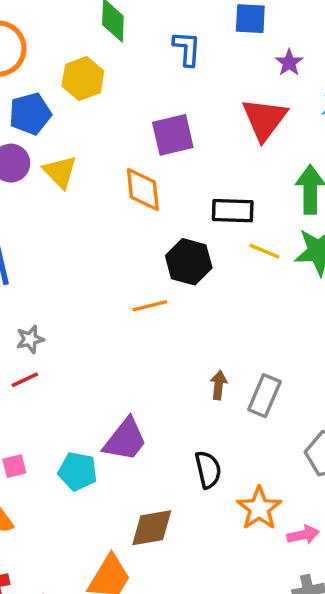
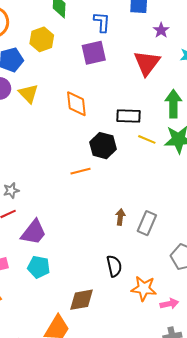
purple square: (173, 135) -> (94, 53), moved
purple trapezoid: (125, 440) -> (34, 232), moved
orange star: (259, 508) -> (144, 288), turned -30

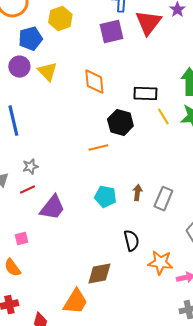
red triangle: (147, 63) -> (148, 23), moved
yellow line: (147, 139) -> (163, 117), turned 36
cyan pentagon: (39, 267) -> (105, 197), moved

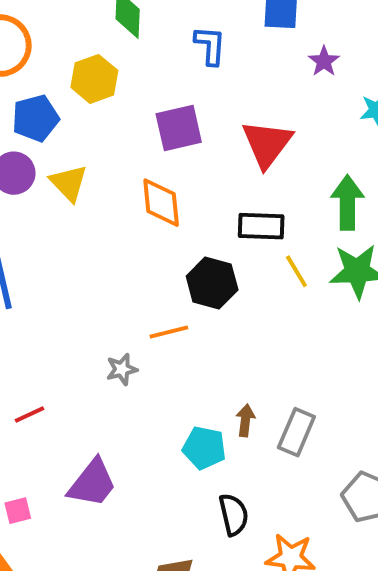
red triangle: (148, 23) -> (267, 144), moved
purple square: (111, 32) -> (179, 128), moved
gray star: (30, 167) -> (122, 369), moved
cyan pentagon: (105, 197) -> (204, 448), moved
purple trapezoid: (52, 208) -> (92, 483), moved

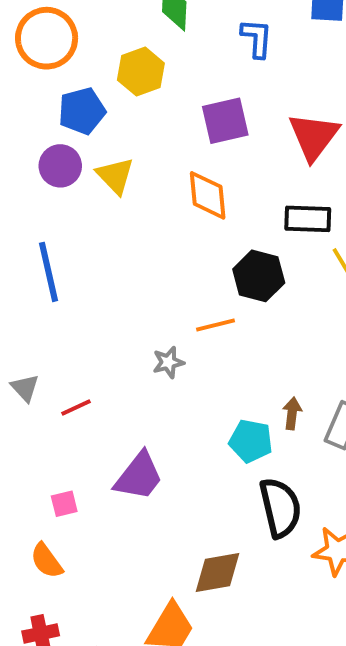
black semicircle: (234, 515) -> (280, 508), size x1.4

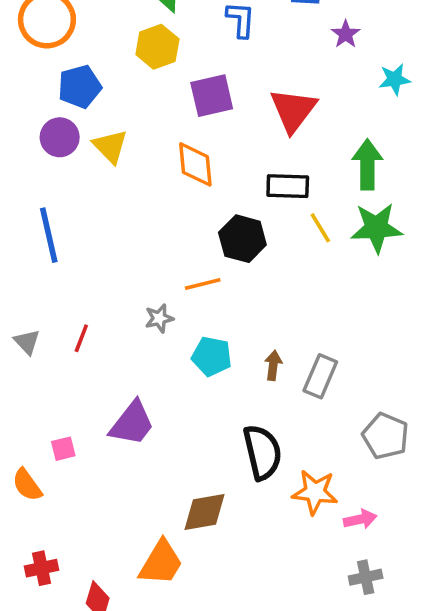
yellow hexagon: (141, 72) -> (157, 47), moved
red line: (76, 408) -> (81, 338), moved, turned -44
cyan pentagon: (251, 441) -> (212, 356), moved
orange semicircle: (47, 561) -> (27, 485), moved

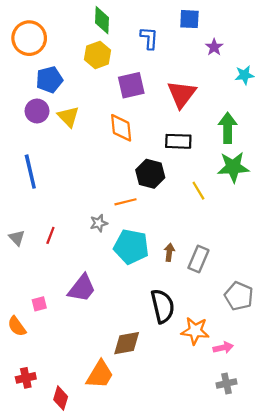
yellow line: (320, 228) -> (198, 191), moved
cyan pentagon: (212, 356) -> (131, 247), size x1.4

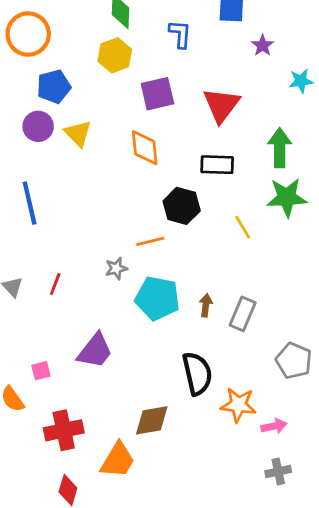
red cross: (26, 378) -> (64, 430), moved, size x1.5

